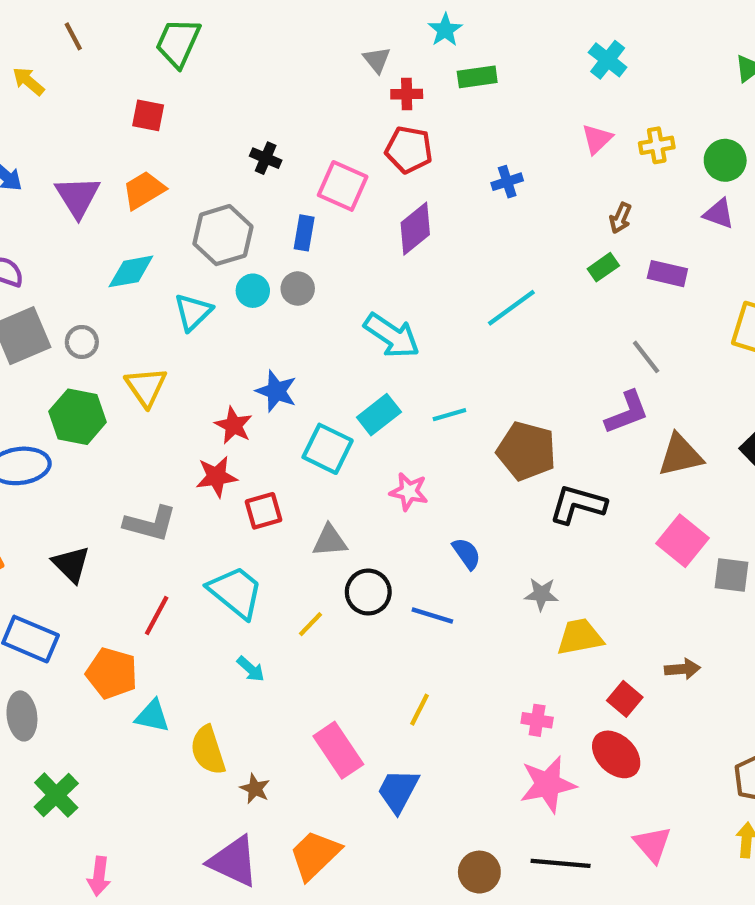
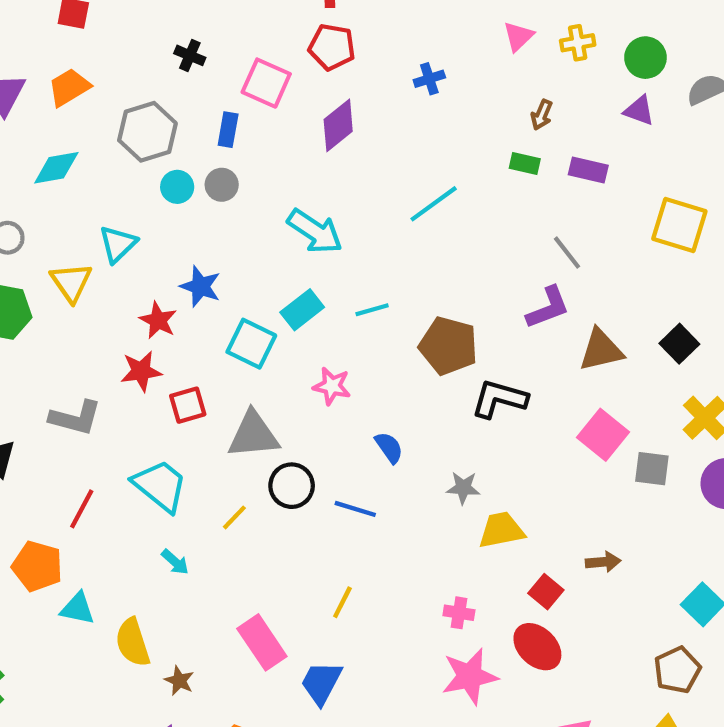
green rectangle: (603, 267) -> (525, 164), turned 48
cyan triangle: (193, 312) -> (118, 244), moved
gray triangle: (330, 541) -> (253, 435), size x1.5

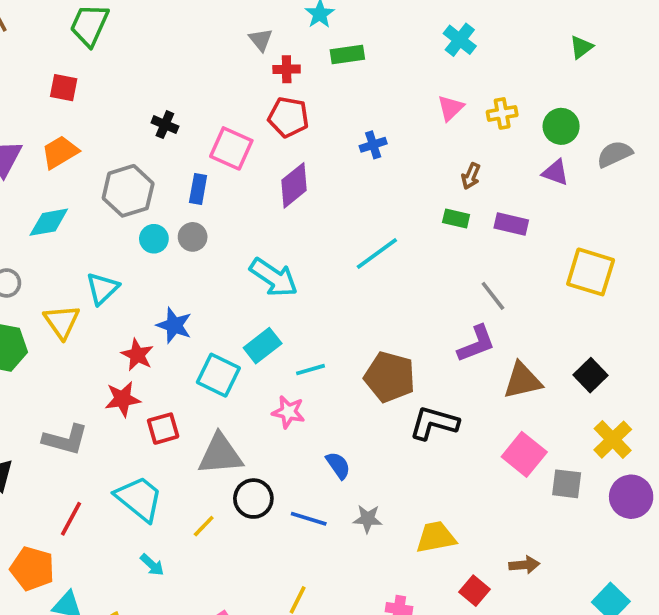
cyan line: (372, 310) -> (311, 370), moved
gray star: (463, 488) -> (368, 519), moved

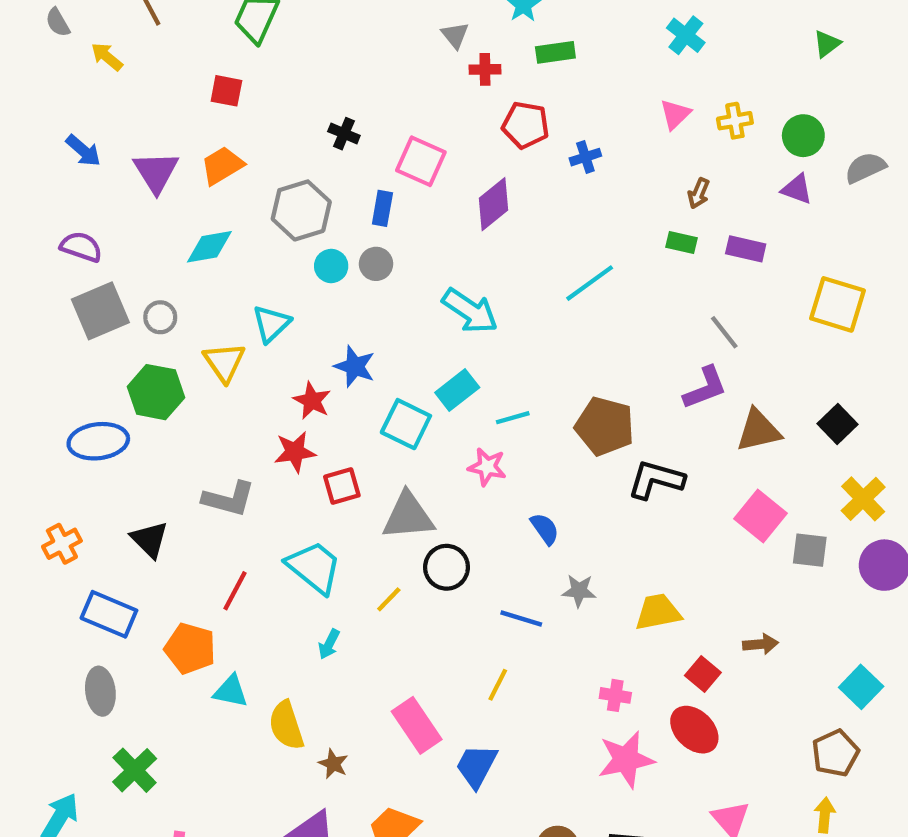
red pentagon: (288, 117) -> (526, 125), moved
blue line: (309, 519) -> (521, 619), moved
cyan arrow: (152, 565) -> (329, 644), turned 75

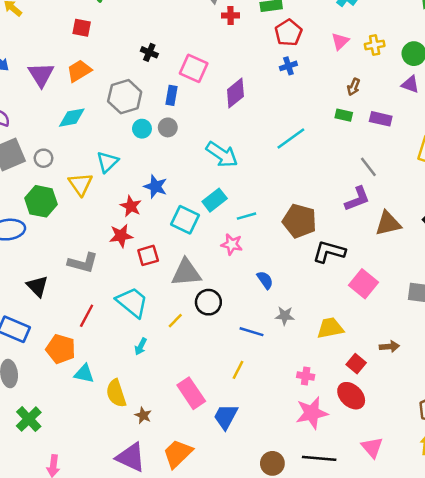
red pentagon: (526, 125) -> (288, 33), moved, turned 30
pink square: (761, 516) -> (363, 284), moved

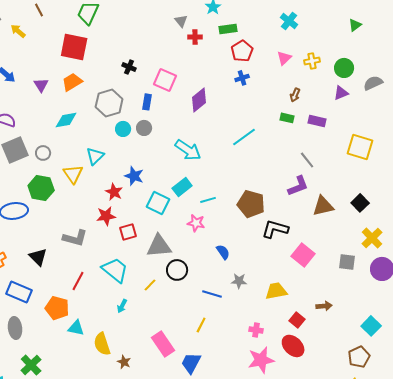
red square: (82, 28) -> (74, 47), size x1.8
purple triangle: (41, 75) -> (41, 85), size x0.7
purple triangle: (410, 84) -> (341, 93), turned -42

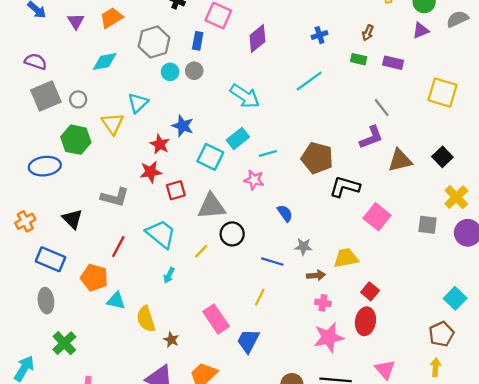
blue cross: (242, 78) -> (319, 35), moved
brown arrow: (324, 306) -> (316, 275), moved
red ellipse: (293, 346) -> (365, 321), turned 55

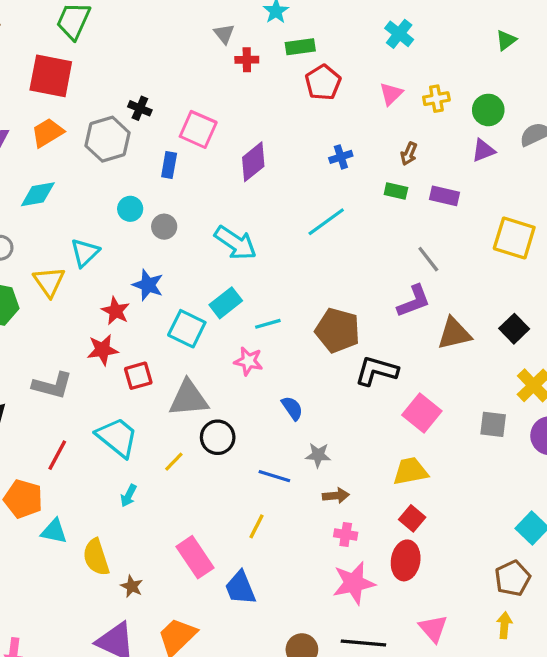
gray hexagon: (154, 42) -> (107, 139), moved
gray circle: (194, 71) -> (164, 227), moved
yellow trapezoid: (346, 258) -> (410, 471), moved
blue trapezoid: (248, 341) -> (240, 588), turned -50

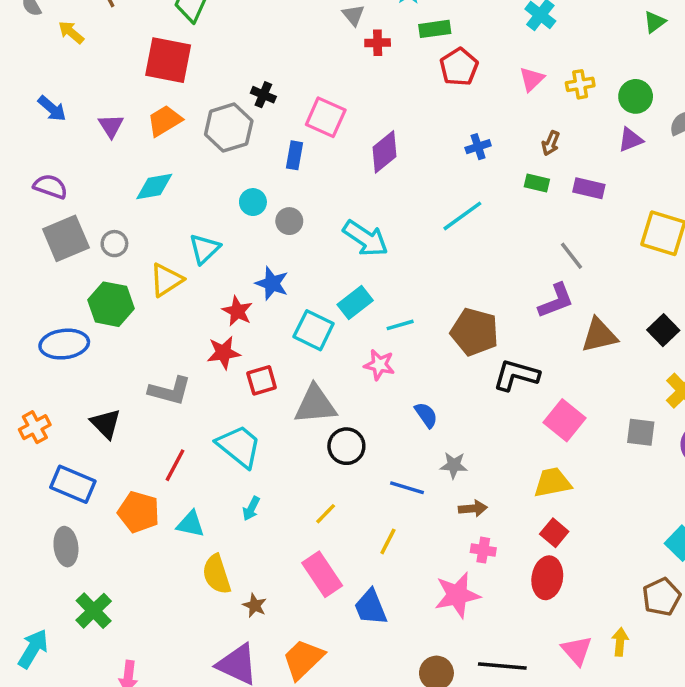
yellow triangle: (49, 282) -> (166, 280), turned 32
yellow line: (174, 462) -> (326, 514), moved
cyan triangle: (54, 531) -> (191, 524), moved
pink star: (354, 583) -> (457, 595), moved
yellow arrow: (504, 625) -> (620, 642), moved

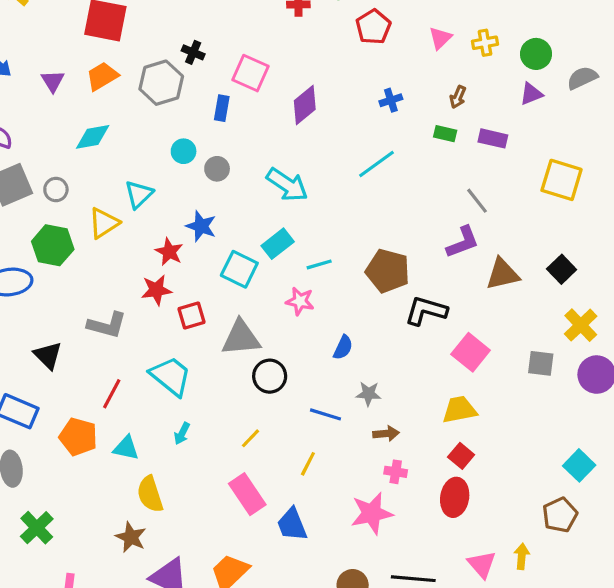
blue semicircle: (426, 415) -> (343, 347), turned 60
brown star: (255, 605) -> (131, 537), moved, size x1.4

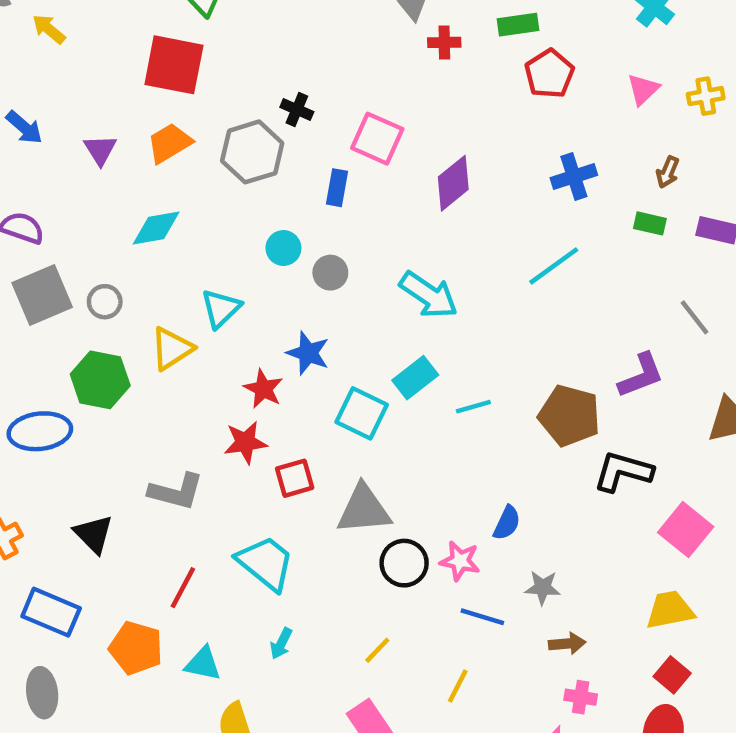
blue cross: (391, 100) -> (574, 177), size x1.4
purple L-shape: (463, 242) -> (641, 375), moved
pink star: (300, 301) -> (460, 561), moved

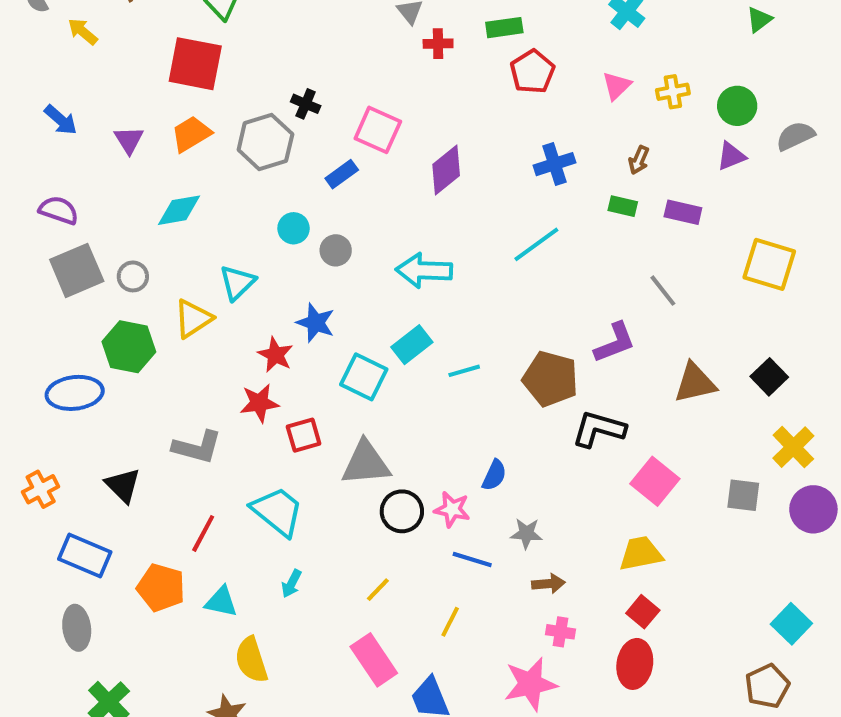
blue rectangle: (337, 188) -> (342, 174), turned 44
cyan arrow: (429, 295) -> (424, 270), turned 148

